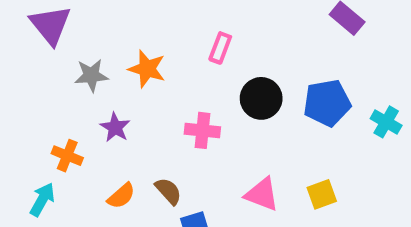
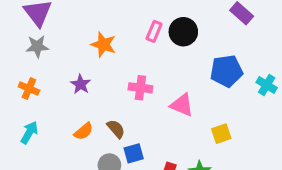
gray star: (91, 75) -> (37, 46), moved
black circle: (261, 98) -> (183, 32), moved
orange cross: (67, 156) -> (29, 89), moved
pink triangle: (262, 194) -> (182, 105), moved

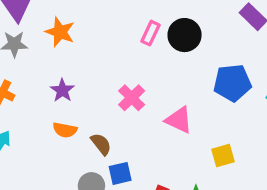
orange star: (103, 45) -> (60, 32), moved
pink cross: (140, 88) -> (132, 98), turned 35
orange semicircle: (84, 131) -> (65, 130), moved, turned 48

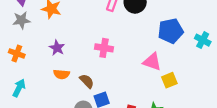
pink cross: (132, 98) -> (104, 48), turned -30
pink triangle: (179, 120) -> (152, 62), moved

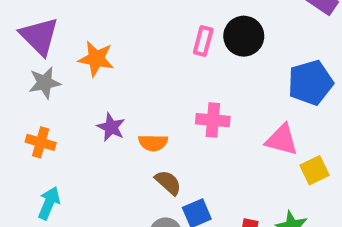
pink cross: (104, 48) -> (213, 120), moved
orange semicircle: (62, 74) -> (153, 143), moved

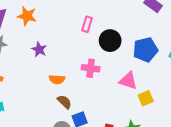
black circle: (244, 36) -> (110, 41), moved
orange star: (96, 59) -> (27, 16), moved
purple star: (111, 127) -> (39, 49), moved

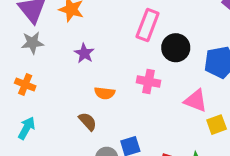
pink rectangle: (87, 24) -> (148, 25), size x1.5
brown semicircle: (64, 102) -> (88, 121), moved

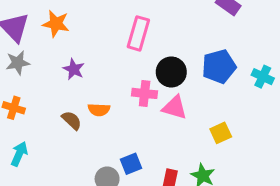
black circle: (176, 48) -> (171, 72), moved
pink triangle: (196, 101) -> (175, 107), moved
brown semicircle: (88, 121) -> (72, 120), moved

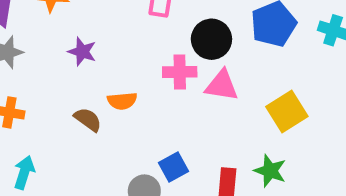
yellow square: (221, 133) -> (287, 112), size x1.4

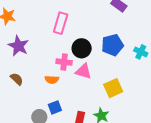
purple star: (82, 52) -> (18, 46), size x1.5
orange semicircle: (122, 101) -> (52, 80), moved

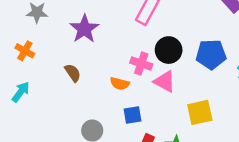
blue square: (55, 107) -> (132, 115), moved

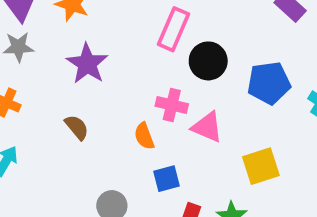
black circle: (169, 50) -> (208, 61), moved
orange semicircle: (120, 84) -> (144, 136), turned 60

